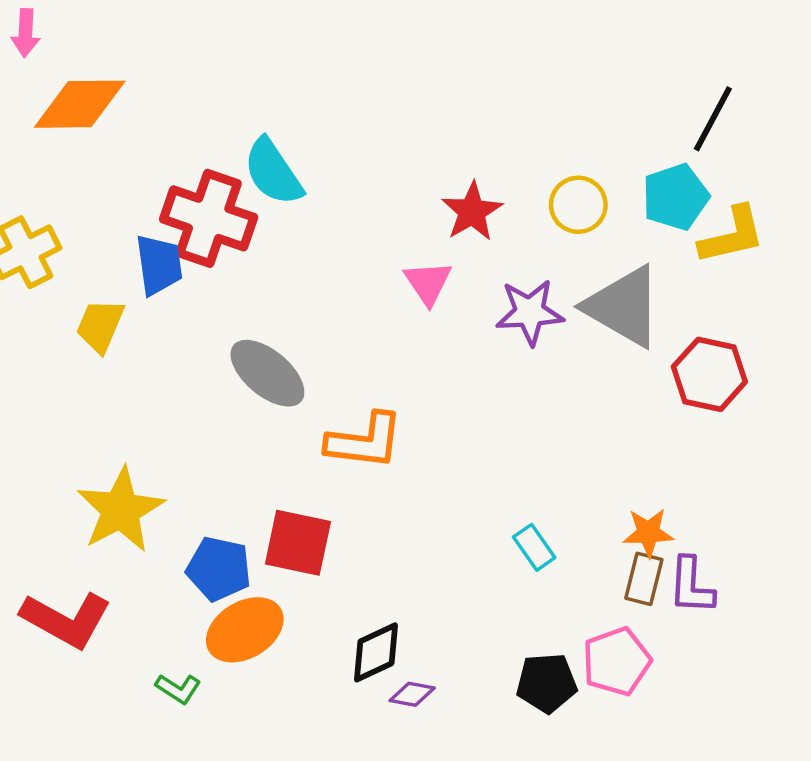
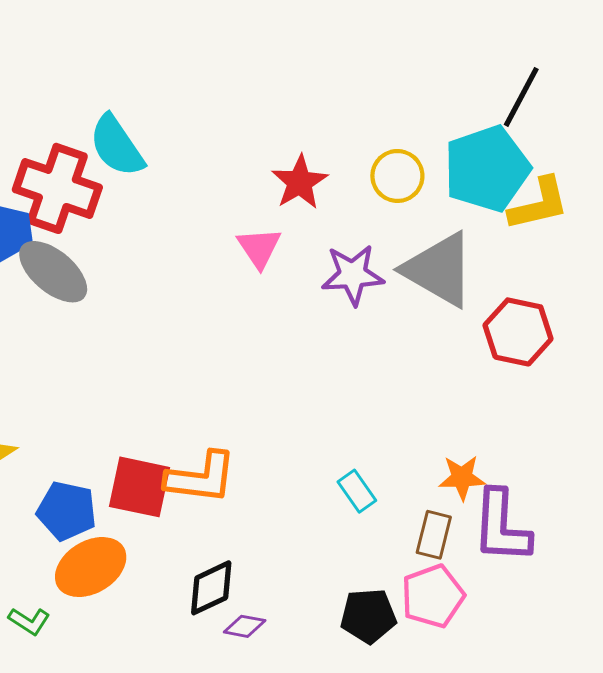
cyan pentagon: (675, 197) -> (487, 169), size x1.4
gray ellipse: (267, 373) -> (53, 272), moved
orange L-shape: (365, 441) -> (201, 478), moved
brown rectangle: (644, 579) -> (434, 535), moved
purple L-shape: (691, 586) -> (501, 526), size x1.4

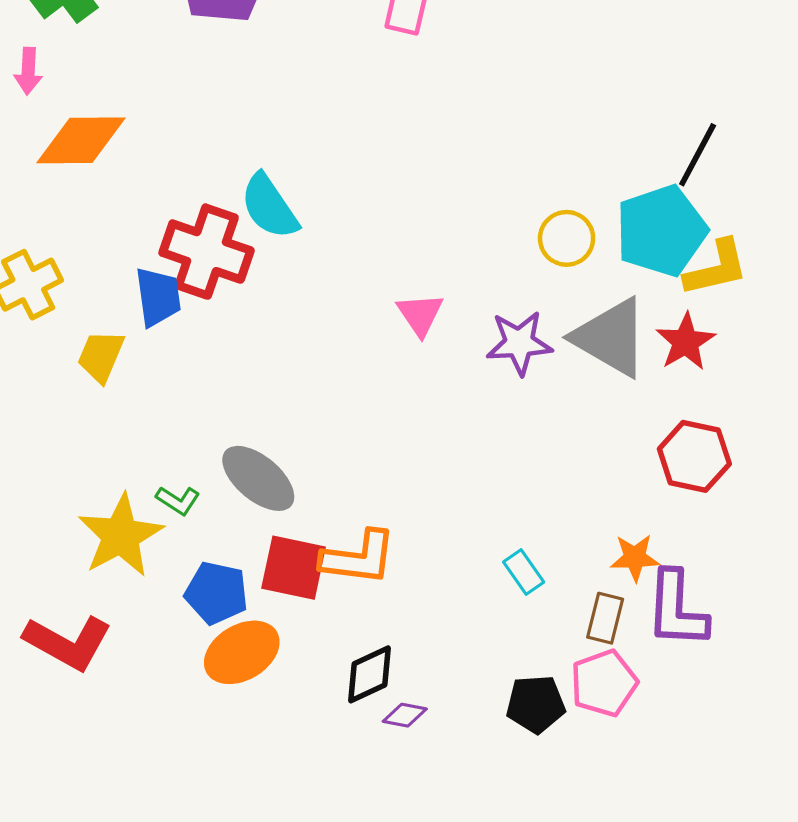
red star: (300, 182) -> (685, 342), moved
gray ellipse: (53, 272) -> (258, 478), moved
red hexagon: (518, 332) -> (694, 456), moved
green L-shape: (29, 621) -> (178, 500), moved

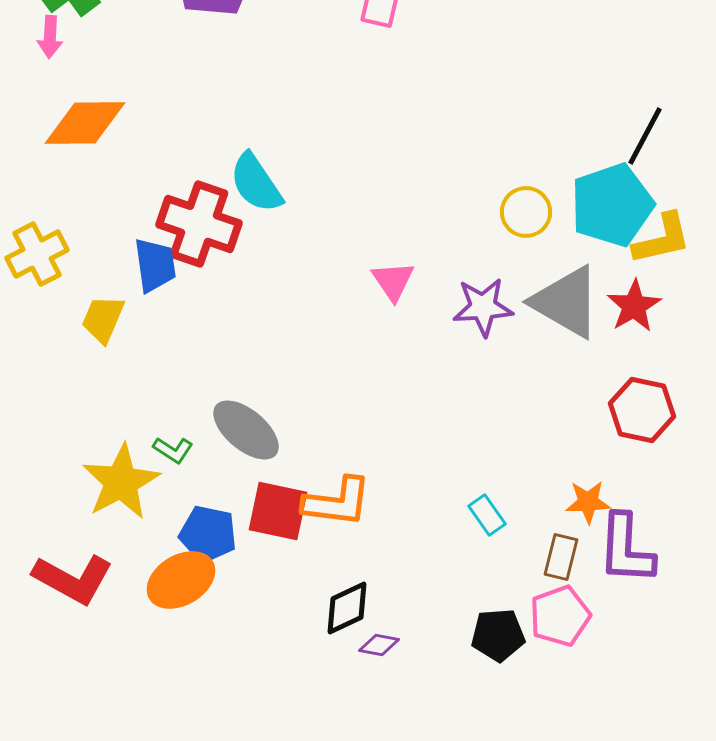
pink arrow: (28, 71) -> (50, 37), moved
orange ellipse: (242, 652) -> (181, 580), moved

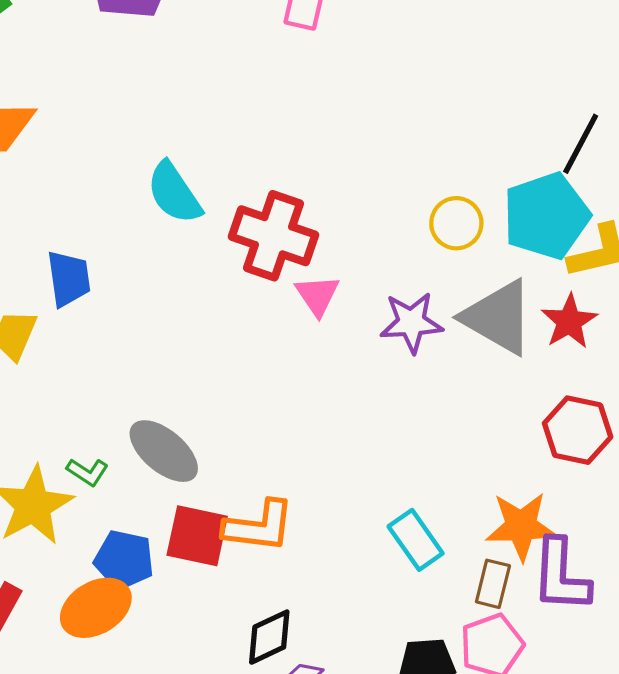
red cross: (199, 224) -> (273, 236), moved
orange star: (588, 502) -> (521, 526), size x1.5
cyan rectangle: (487, 515) -> (416, 540), size x1.4

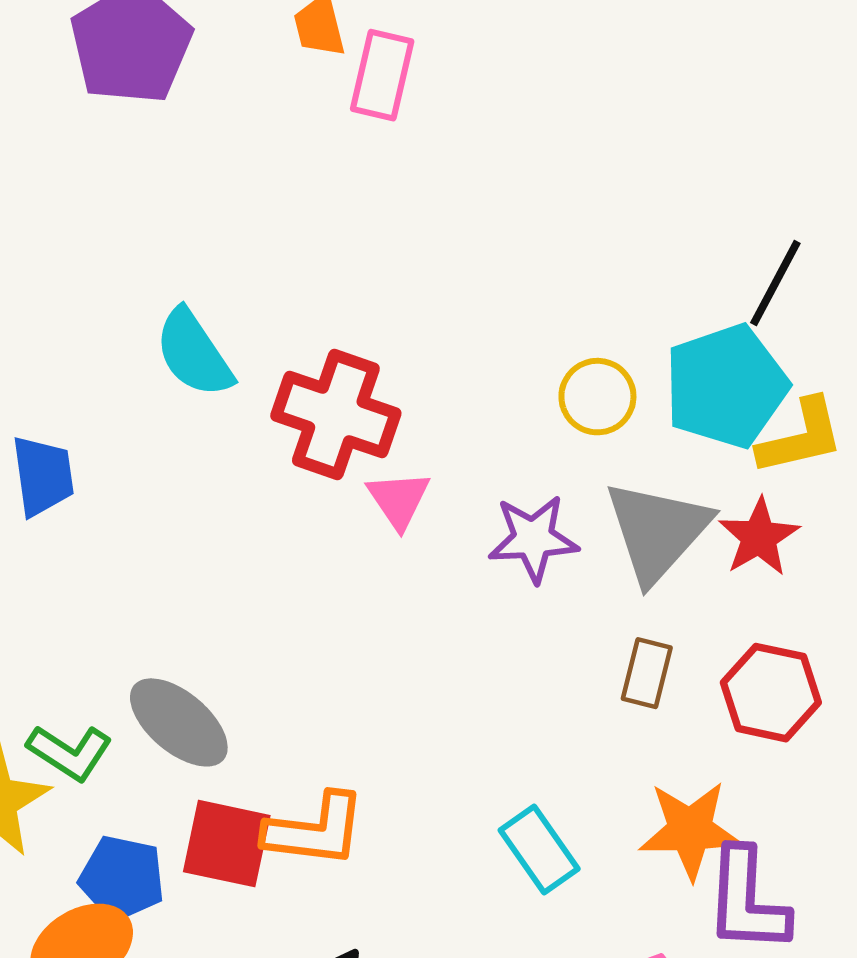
gray triangle: (498, 317) -> (657, 531), turned 42
green L-shape: (87, 472) -> (70, 752), size x1.4
brown rectangle: (493, 584) -> (647, 673), moved

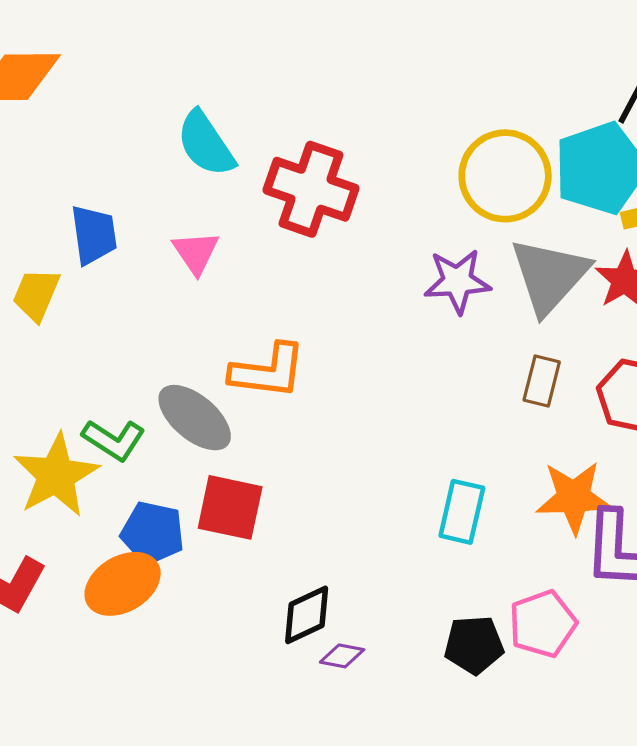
yellow circle: (597, 397) -> (505, 176), size x1.6
pink triangle: (399, 500) -> (196, 252), moved
orange L-shape: (315, 830) -> (268, 371), moved
cyan rectangle: (539, 850) -> (462, 512), turned 48

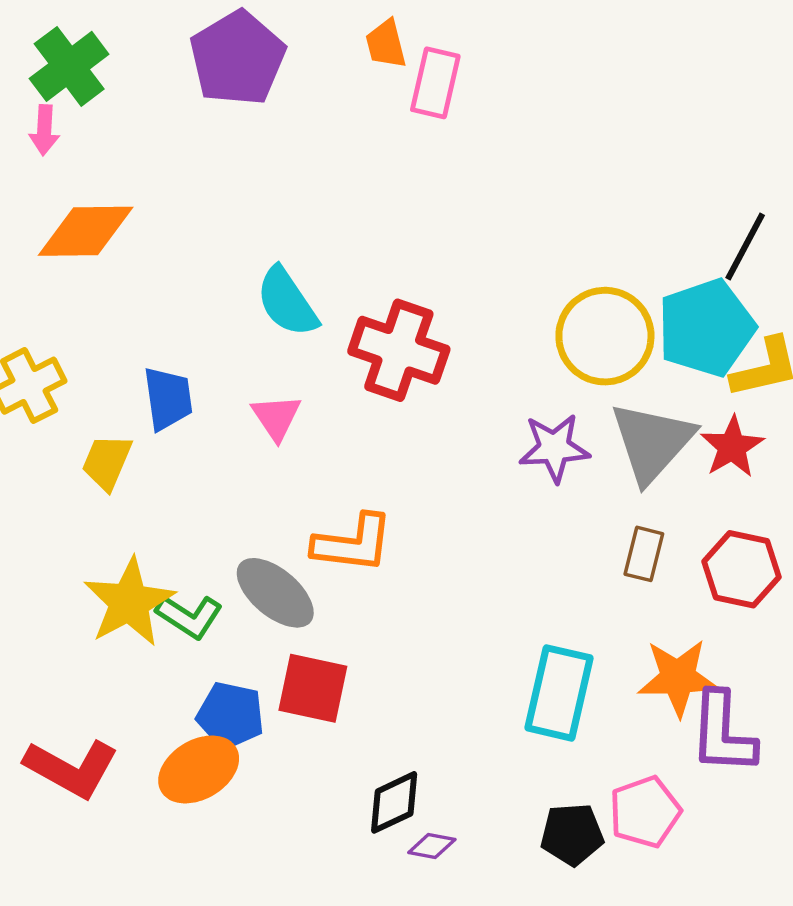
yellow star: (56, 475) -> (129, 602), moved
cyan rectangle: (462, 512) -> (559, 693), size x1.4

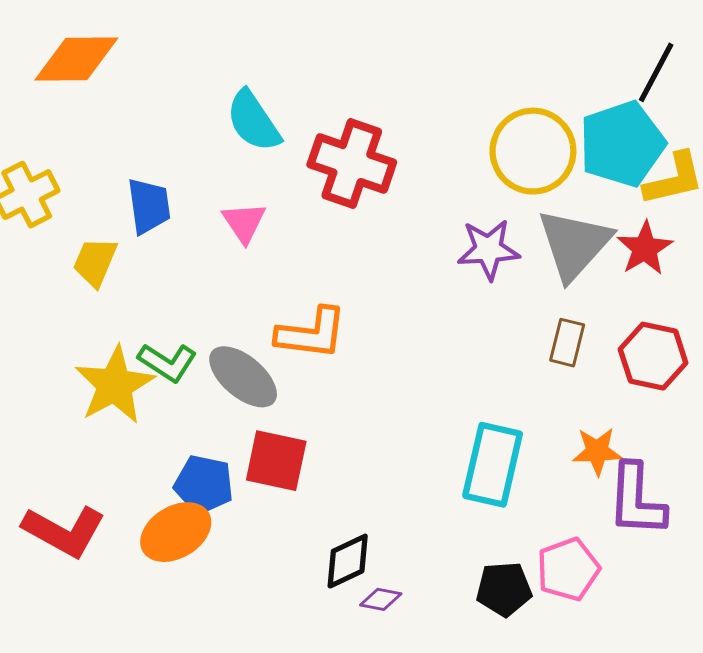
green L-shape: (189, 616) -> (167, 362), moved
orange star: (678, 678) -> (597, 451), size x0.7

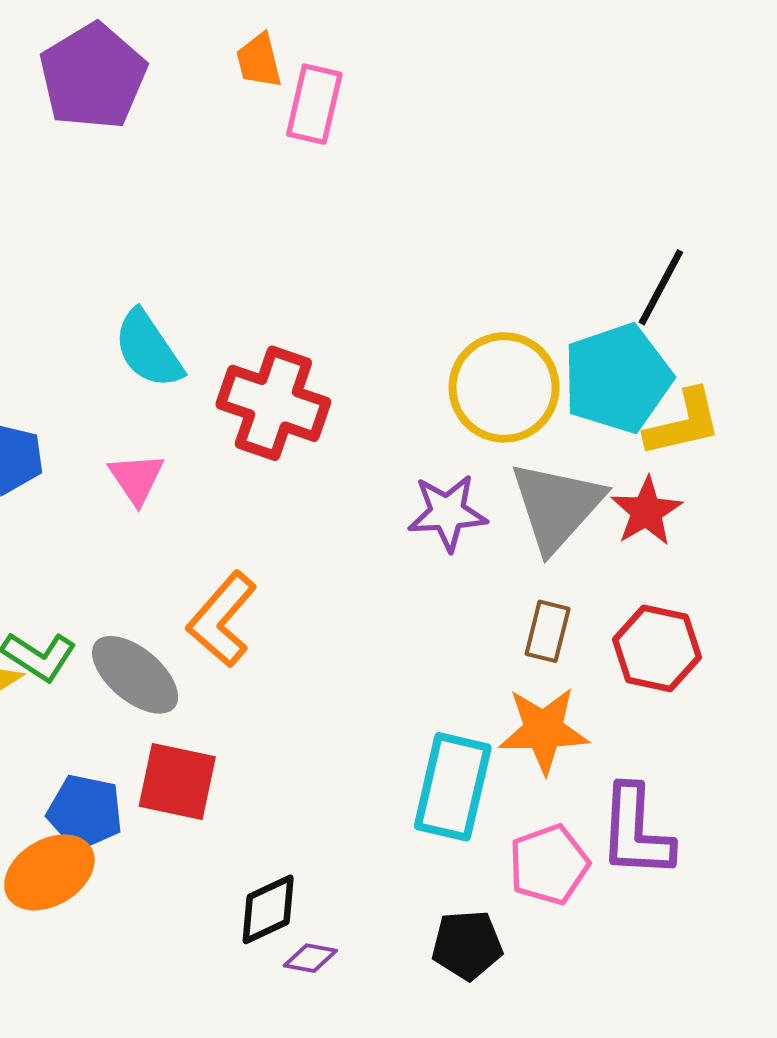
orange L-shape: (311, 333) -> (222, 619), turned 124
orange star: (597, 451) -> (544, 730), moved, size x1.4
pink pentagon: (568, 569) -> (549, 865), moved

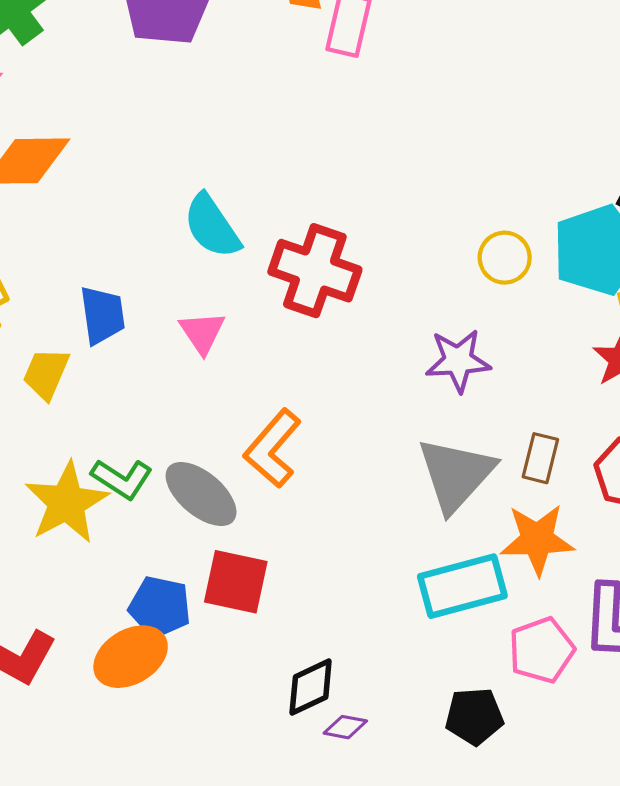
yellow circle: (504, 387) -> (505, 258), size x0.6
gray triangle: (557, 506) -> (456, 474), moved
cyan rectangle: (453, 787) -> (462, 586), turned 62

